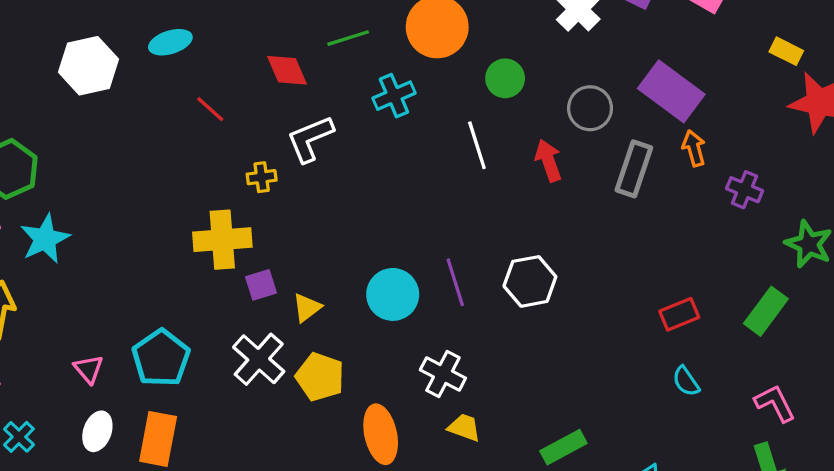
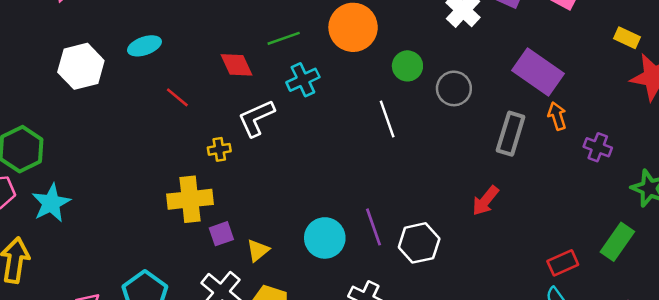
cyan cross: (394, 96) -> (303, 80), moved
gray circle: (590, 108) -> (454, 88), moved
red arrow: (548, 161) -> (485, 201), moved, turned -120
white hexagon: (530, 281) -> (419, 243), moved
red rectangle: (679, 314) -> (563, 263), moved

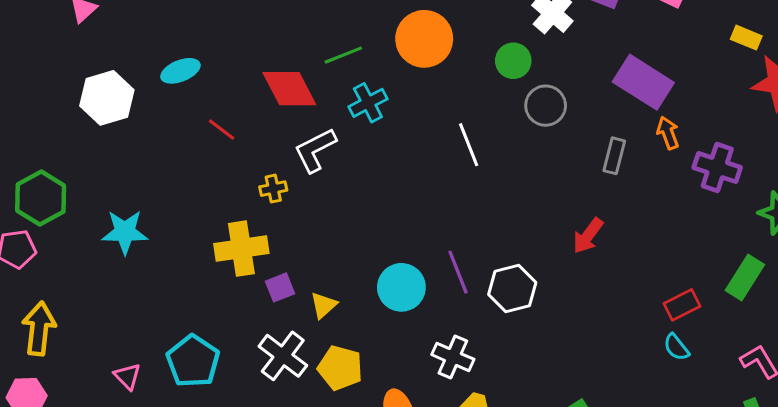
red diamond: (237, 65) -> (289, 89), size x1.4
green circle: (407, 66) -> (513, 61), moved
gray rectangle: (511, 134) -> (614, 156), size x0.7
purple cross: (598, 147) -> (717, 167), size x1.4
cyan star: (51, 203) -> (125, 232), moved, turned 30

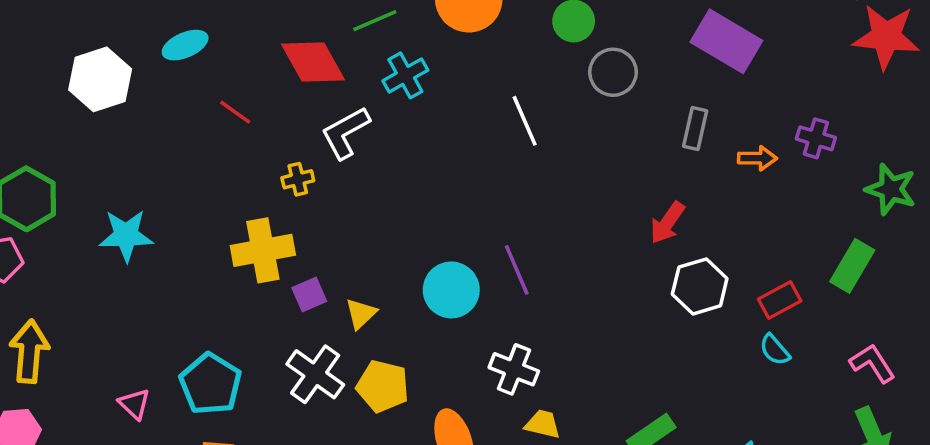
orange arrow: (668, 133) -> (757, 158), moved, turned 112
purple cross: (717, 167) -> (816, 138), size x0.7
white hexagon: (512, 289) -> (700, 286), moved

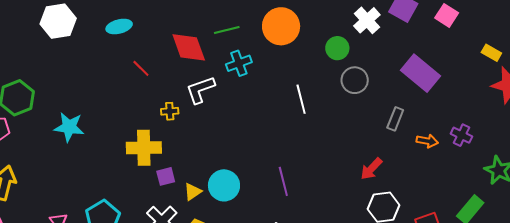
white hexagon: (100, 79) -> (58, 21), moved
cyan circle: (451, 290) -> (224, 185), moved

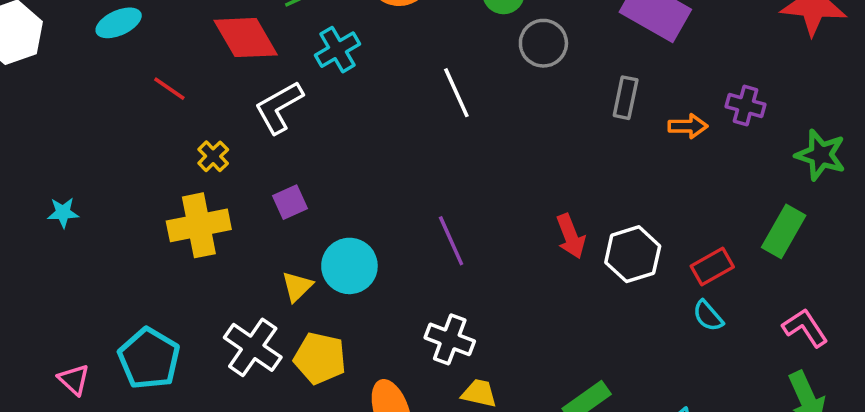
yellow cross: (170, 111) -> (213, 156), moved, turned -30
cyan star: (69, 127) -> (63, 213), size x0.6
red arrow: (371, 169) -> (571, 236), moved, turned -55
purple square: (166, 176) -> (290, 202), moved

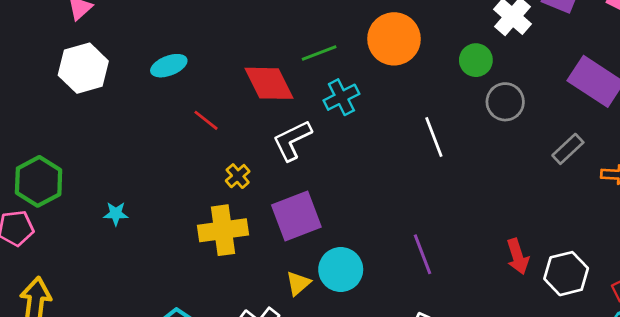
gray rectangle: (626, 98) -> (568, 149), turned 32
purple square: (290, 202) -> (296, 216), size x1.8

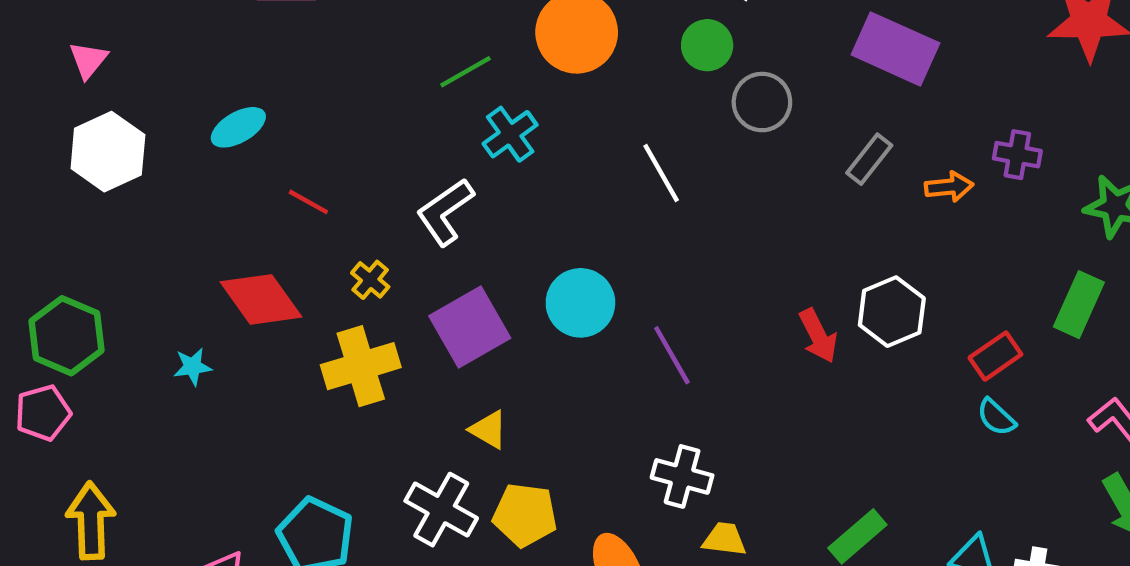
red diamond: (269, 83) -> (261, 299), moved
cyan circle: (341, 270) -> (580, 303), moved
white hexagon: (566, 274) -> (892, 312), moved
yellow triangle: (298, 283) -> (489, 430), turned -40

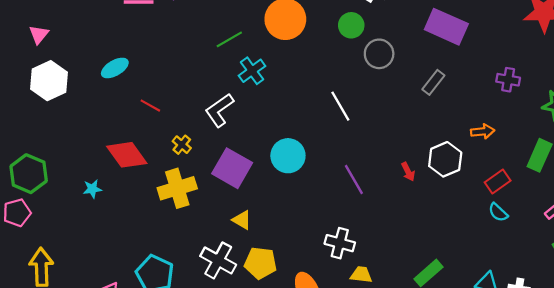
white line: (661, 173) -> (340, 106), moved
orange arrow: (949, 187) -> (483, 131), moved
purple square: (470, 327) -> (232, 168), turned -30
red arrow: (818, 336) -> (408, 172), size x0.7
purple line: (672, 355) -> (354, 180), moved

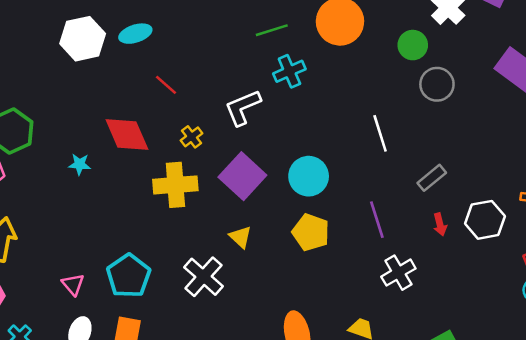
white hexagon: (49, 81) -> (83, 39), moved
gray rectangle: (433, 82) -> (432, 178), moved
white cross: (340, 243) -> (398, 273), moved, turned 32
yellow pentagon: (260, 263) -> (311, 232), moved

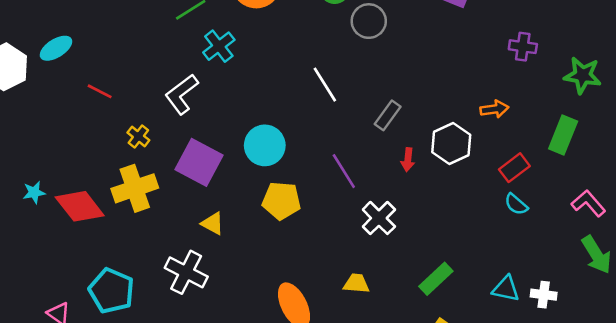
red diamond: (127, 135) -> (80, 206), moved
red arrow: (440, 224) -> (408, 160), turned 35

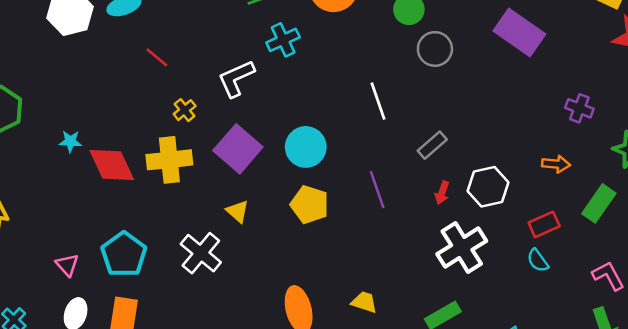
orange arrow: (494, 109) -> (556, 164), moved
white cross: (379, 218) -> (462, 247), moved, size x1.4

